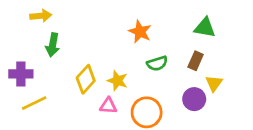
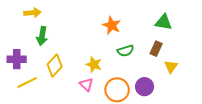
yellow diamond: (86, 79) -> (55, 66), moved
purple circle: (194, 99) -> (145, 87), moved
pink triangle: (108, 106) -> (86, 85), turned 40

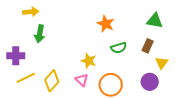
yellow diamond: (55, 66) -> (52, 81), moved
purple circle: (145, 87) -> (150, 82), moved

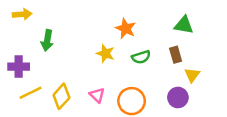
yellow arrow: (31, 12) -> (22, 14), moved
brown rectangle: (148, 46) -> (176, 55), turned -40
yellow star: (89, 61) -> (105, 53), moved

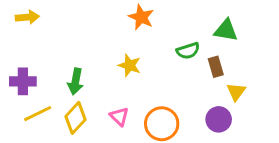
orange star: (126, 29) -> (141, 17), moved
green arrow: (47, 40) -> (76, 81), moved
green semicircle: (141, 57) -> (188, 51), moved

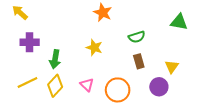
yellow arrow: (27, 17) -> (20, 13), turned -133
green triangle: (226, 30) -> (179, 22), moved
brown rectangle: (216, 67) -> (139, 61), moved
purple cross: (23, 81) -> (30, 42), moved

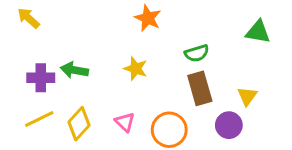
purple cross: (30, 42) -> (41, 78), moved
green arrow: (55, 59) -> (74, 70), moved, turned 90
brown rectangle: (139, 61) -> (200, 88), size x1.5

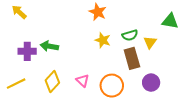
yellow star: (136, 69) -> (103, 40), moved
yellow triangle: (247, 96) -> (150, 42), moved
yellow line: (39, 119) -> (16, 84), moved

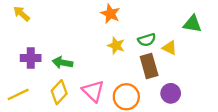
yellow triangle: (150, 42) -> (170, 48), turned -40
green arrow: (49, 46) -> (63, 63), moved
pink triangle: (83, 81) -> (93, 91), size x1.5

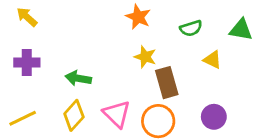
green semicircle: (147, 40) -> (191, 28), moved
purple cross: (31, 58) -> (27, 63), moved
brown rectangle: (149, 66) -> (167, 83), moved

